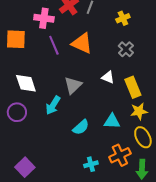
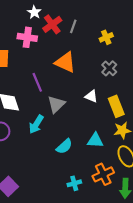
purple line: (54, 45) -> (37, 82), moved

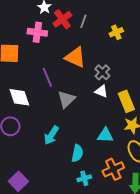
gray cross: (109, 68) -> (102, 72), moved
cyan arrow: (36, 124) -> (51, 135), moved
cyan semicircle: (64, 146) -> (77, 153), moved, turned -36

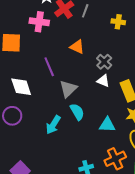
yellow cross: (116, 32) -> (118, 22), turned 32
orange triangle: (75, 57) -> (77, 47), size x0.7
cyan semicircle: (77, 153) -> (77, 112), moved, turned -42

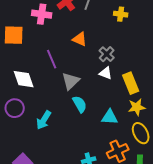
cyan arrow: (53, 125) -> (44, 120), moved

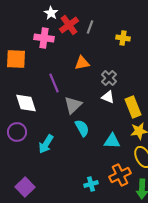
orange triangle: (80, 39) -> (82, 63), turned -35

